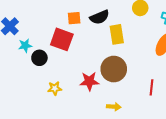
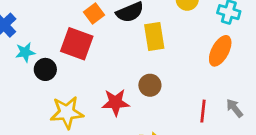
orange square: (74, 18) -> (94, 14), turned -32
brown circle: (114, 69) -> (150, 85), size x0.6
yellow star: (55, 88) -> (67, 112), size x1.6

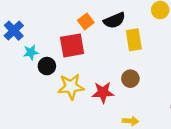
red square: (77, 44) -> (72, 45), turned -30
yellow star: (67, 112) -> (71, 87), moved

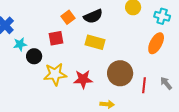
yellow rectangle: (134, 40) -> (95, 42), moved, turned -66
red square: (72, 45) -> (56, 38), size x0.7
brown circle: (130, 79) -> (120, 73), moved, size x1.6

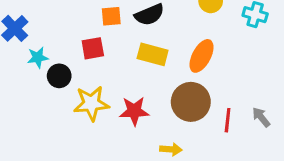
orange square: (68, 17) -> (111, 16), turned 32
orange ellipse: (156, 43) -> (202, 56), moved

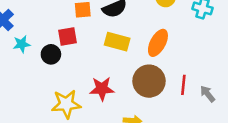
black circle: (59, 76) -> (51, 54), moved
yellow star: (91, 103) -> (66, 104), moved
red line: (228, 120) -> (183, 85), moved

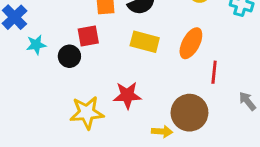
brown circle: (149, 81) -> (189, 113), moved
red line: (183, 85) -> (214, 72), moved

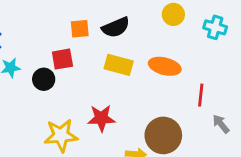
orange ellipse: (191, 43) -> (165, 66), turned 76
red line: (214, 72) -> (201, 95), moved

